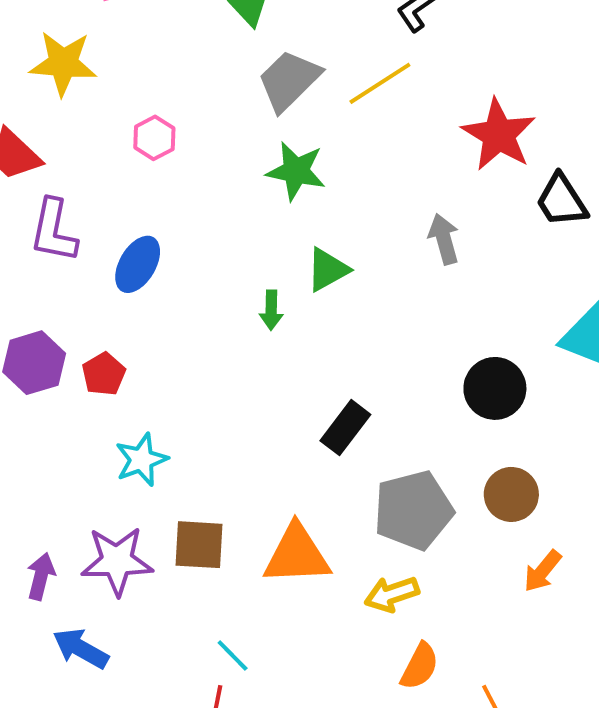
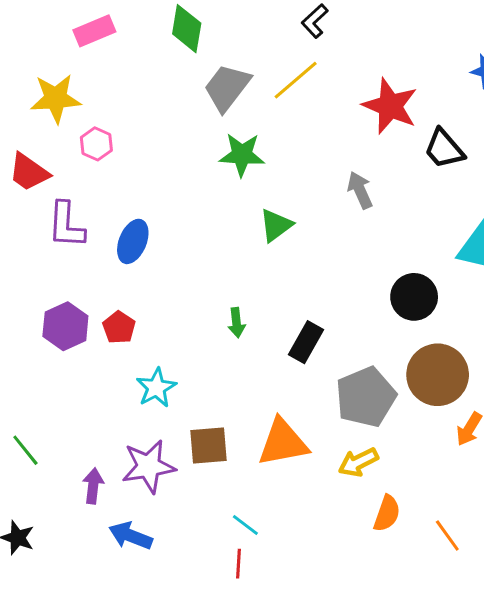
pink hexagon: (154, 138) -> (96, 144), moved
green arrow: (271, 310) -> (237, 323), moved
brown circle: (511, 494) -> (438, 375), size x1.5

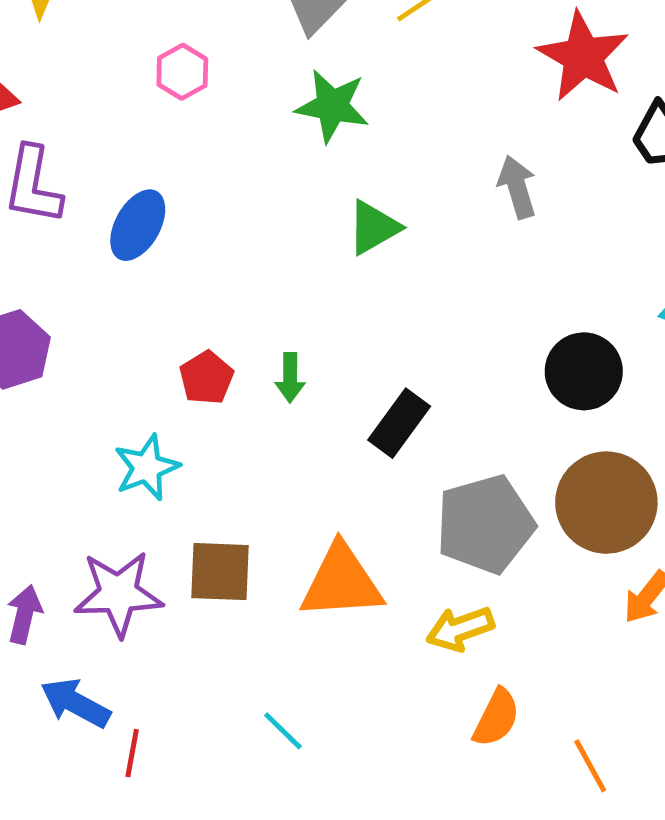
pink hexagon: (96, 144) -> (182, 72), moved
red pentagon: (119, 327) -> (207, 378), moved
cyan line: (245, 525) -> (283, 731), moved
red line: (239, 564) -> (132, 753), moved

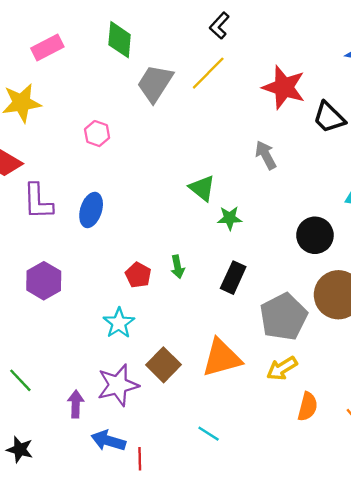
green star: (332, 106) -> (230, 218), moved, size x0.7
green triangle: (374, 228) -> (202, 188), turned -40
brown square: (220, 572) -> (163, 365), turned -36

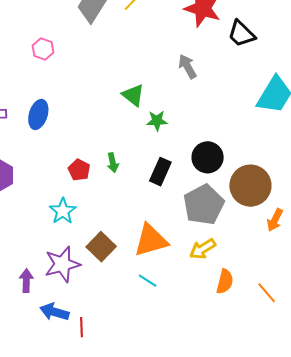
black circle: (315, 235) -> (208, 157), moved
cyan line: (209, 434) -> (148, 281), moved

